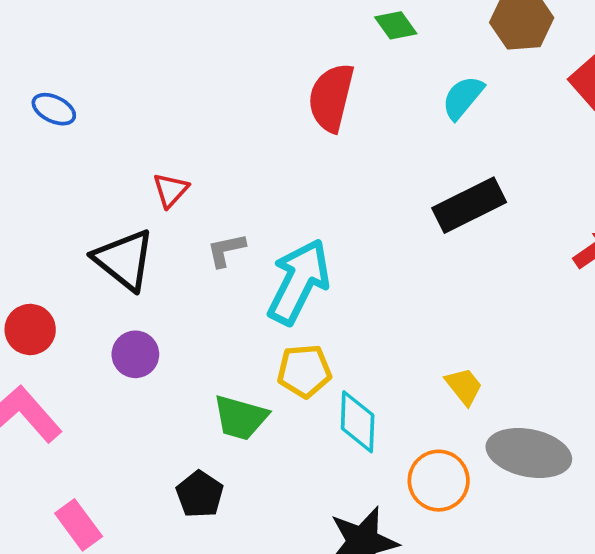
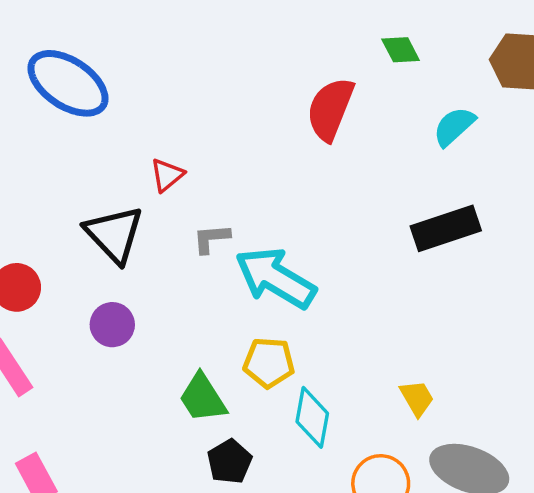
blue ellipse: (54, 109) -> (68, 83), size x2.0
cyan arrow: (299, 282) -> (275, 278), turned -94
green trapezoid: (240, 418) -> (203, 398), turned 34
black pentagon: (200, 494) -> (230, 462), moved

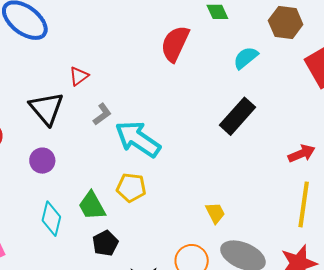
black rectangle: (446, 228) -> (237, 116), turned -33
gray L-shape: (211, 239) -> (102, 114), turned 145
cyan diamond: (312, 417) -> (51, 219), moved

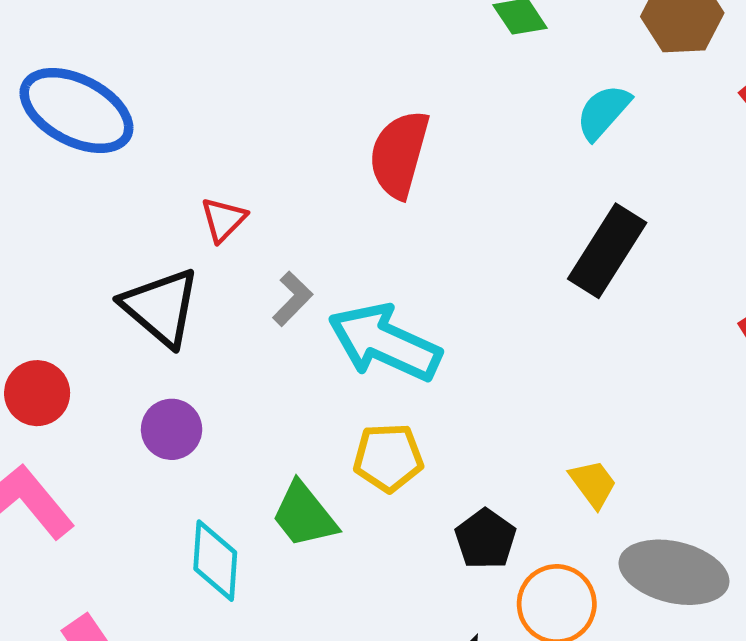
red semicircle: (175, 44) -> (399, 154), moved
black pentagon: (105, 243) -> (485, 539), moved

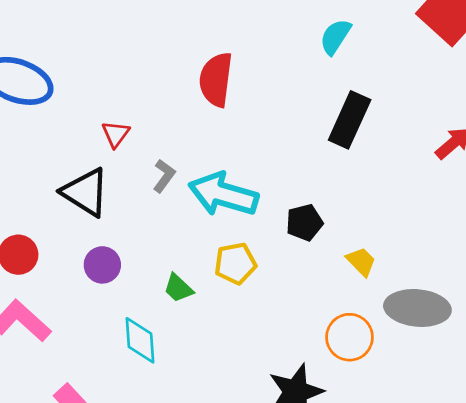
green trapezoid: (304, 515) -> (178, 288), moved, size x0.7
black pentagon: (485, 539) -> (304, 222), moved, turned 30

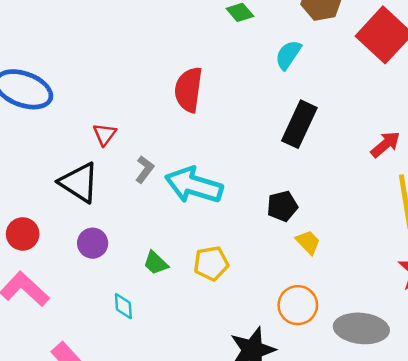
black pentagon: (304, 222) -> (282, 206), moved
yellow pentagon: (235, 263) -> (211, 263), moved
gray ellipse: (417, 308) -> (361, 328), moved
cyan diamond: (140, 340) -> (123, 306), size x0.7

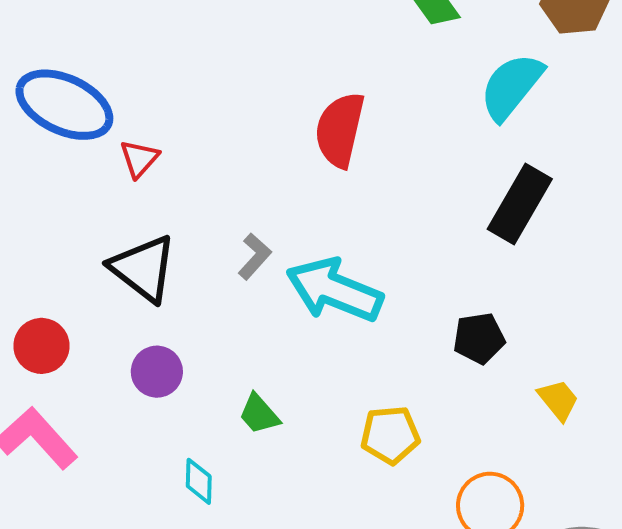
cyan semicircle: (288, 55) -> (511, 86), size x1.4
red triangle: (105, 134) -> (139, 159), moved
yellow trapezoid: (308, 242) -> (558, 400), moved
yellow pentagon: (211, 263) -> (390, 435), moved

